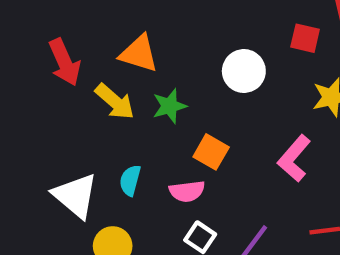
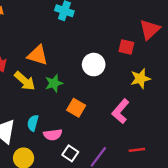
pink semicircle: (187, 191) -> (53, 135), moved

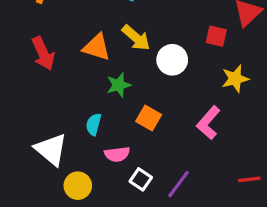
yellow arrow: (25, 81) -> (136, 38), moved
cyan semicircle: (33, 123) -> (94, 124), moved
red line: (137, 150) -> (249, 179), moved

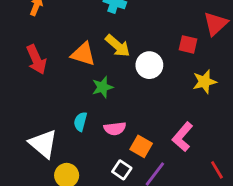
orange square: (149, 118) -> (141, 146), moved
pink L-shape: (208, 123) -> (182, 137), moved
pink semicircle: (117, 154) -> (115, 128), moved
red line: (249, 179) -> (217, 170), turned 66

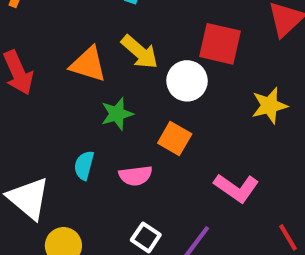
red square: (188, 44) -> (220, 44), moved, size x1.5
pink L-shape: (182, 137) -> (236, 188), turned -96
orange square: (141, 146) -> (175, 139), moved

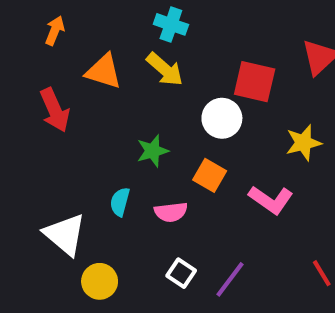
yellow arrow: (140, 52) -> (165, 69), moved
orange triangle: (88, 64) -> (104, 71), moved
pink L-shape: (236, 188) -> (271, 200), moved

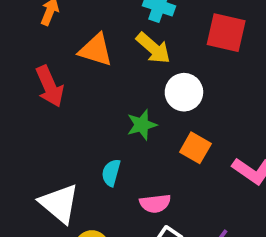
red square: (255, 82) -> (226, 33), moved
white circle: (222, 118) -> (184, 92), moved
pink semicircle: (171, 212) -> (155, 203), moved

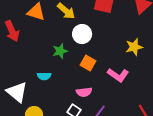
cyan semicircle: (111, 173) -> (44, 76), turned -104
pink semicircle: (155, 203) -> (84, 92), moved

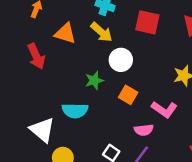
cyan semicircle: (44, 76) -> (75, 111), size x1.5
pink semicircle: (84, 92) -> (144, 130), moved

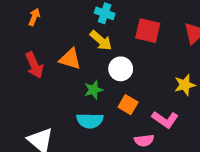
orange triangle: (65, 33) -> (70, 59), moved
cyan semicircle: (75, 111) -> (90, 121), moved

